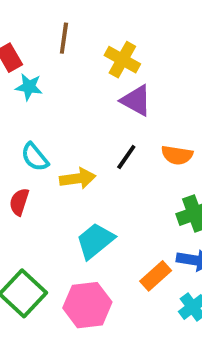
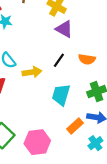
cyan trapezoid: (95, 241) -> (61, 95), moved, turned -35

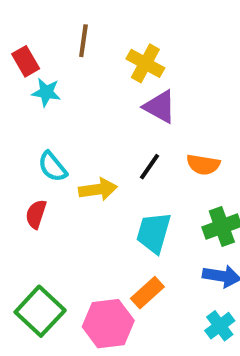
orange rectangle: (75, 126) -> (147, 293), moved

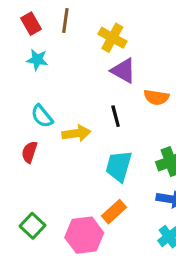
red rectangle: (26, 61) -> (31, 24), moved
orange semicircle: (203, 165) -> (156, 97), moved
black line: (150, 167) -> (116, 116), turned -50
green square: (40, 311) -> (33, 226), size x0.7

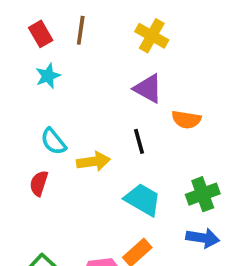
yellow cross: (112, 38) -> (152, 36), moved
cyan star: (37, 60) -> (48, 76), turned -30
cyan trapezoid: (119, 166) -> (143, 200), turned 104

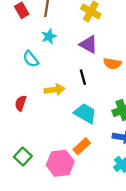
cyan star: (48, 76) -> (49, 36), moved
cyan semicircle: (53, 141) -> (31, 59), moved

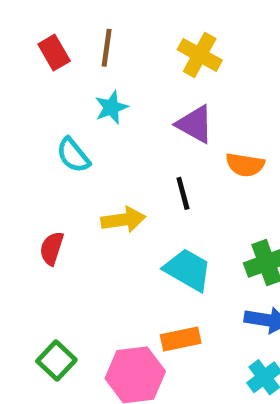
orange rectangle: (82, 146) -> (181, 339), turned 30

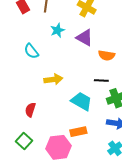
cyan star: (111, 107) -> (57, 30), moved
black line: (183, 193) -> (101, 80), moved, turned -72
red semicircle: (52, 248) -> (30, 110), moved

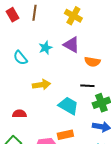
cyan star: (57, 30) -> (45, 48), moved
red semicircle: (30, 110) -> (19, 114), turned 72

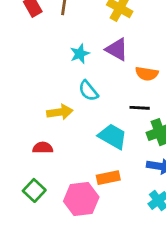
cyan semicircle: (20, 58) -> (88, 91), moved
yellow arrow: (41, 85) -> (60, 112), moved

